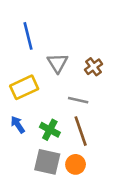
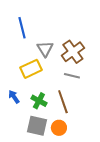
brown cross: (93, 67) -> (73, 52), size x1.6
yellow rectangle: (24, 87) -> (31, 69), moved
gray line: (78, 100) -> (72, 76), moved

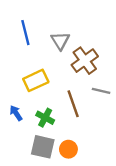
gray triangle: (45, 49) -> (60, 41), moved
gray line: (72, 76) -> (101, 91), moved
brown line: (63, 102) -> (73, 104), moved

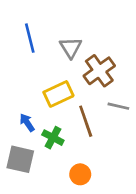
yellow rectangle: (36, 80) -> (58, 94), moved
blue arrow: (16, 113) -> (27, 123), moved
gray square: (43, 147) -> (20, 159), moved

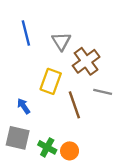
yellow rectangle: (58, 94) -> (51, 81), turned -45
green cross: (53, 138) -> (47, 147), moved

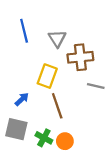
brown cross: (86, 61) -> (80, 57), turned 30
brown line: (74, 105) -> (57, 106), moved
blue arrow: (24, 106) -> (22, 99), turned 80

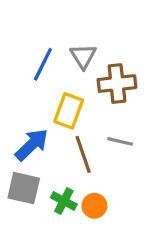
blue line: (24, 31) -> (43, 64), moved, turned 40
gray line: (96, 86) -> (120, 141), moved
blue arrow: (22, 99) -> (32, 145), size x1.6

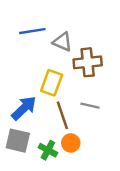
gray triangle: (83, 56) -> (62, 42), turned -35
blue line: (43, 64) -> (32, 31), moved, turned 55
orange circle: (94, 206) -> (71, 143), moved

